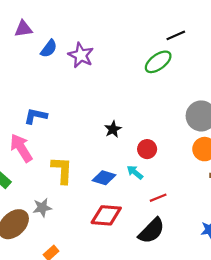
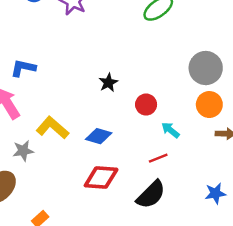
yellow L-shape: (62, 170) -> (52, 128), turned -52
cyan arrow: (135, 172) -> (170, 130), moved
gray star: (42, 208) -> (23, 151), moved

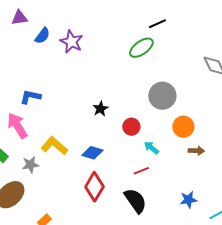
gray circle: (206, 68) -> (162, 96), moved
red diamond: (101, 178) -> (94, 187), turned -64
black semicircle: (151, 195) -> (135, 201), turned -80

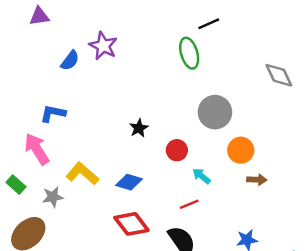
blue semicircle: (42, 36) -> (70, 61), moved
green ellipse: (141, 48) -> (189, 53), turned -70
red diamond: (94, 187) -> (131, 224), turned -68

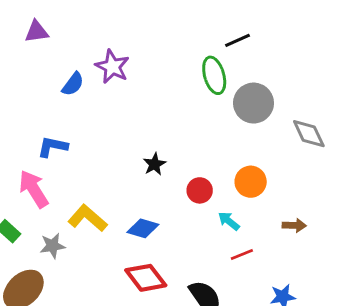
gray diamond: (279, 75) -> (309, 134), moved
gray circle: (215, 112) -> (254, 103), moved
orange circle: (241, 150) -> (251, 182), moved
red line: (189, 204) -> (242, 254), moved

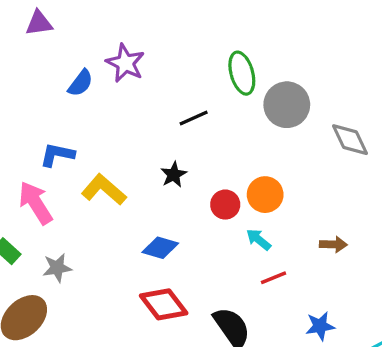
black line: (237, 40) -> (194, 118), moved
orange circle: (251, 182) -> (265, 195), moved
yellow L-shape: (87, 218) -> (104, 190), moved

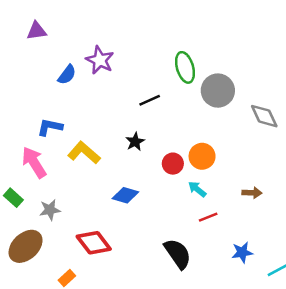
red diamond: (164, 304) -> (94, 243), moved

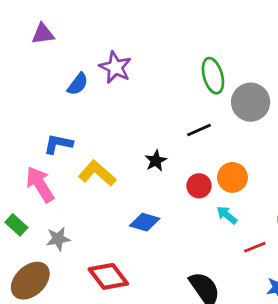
black line: (150, 100) -> (199, 130), moved
red line: (208, 217) -> (255, 247), moved

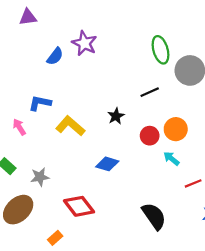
pink arrow: (40, 184) -> (19, 127), moved, size x0.6

